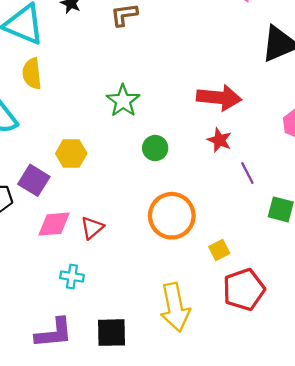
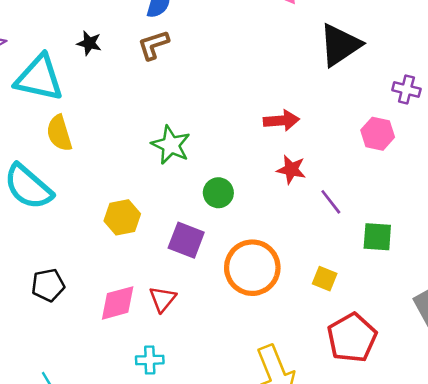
red arrow: (219, 98) -> (281, 120), size x0.7
purple square: (34, 180) -> (186, 240), moved
yellow square: (219, 250) -> (325, 279), moved, turned -30

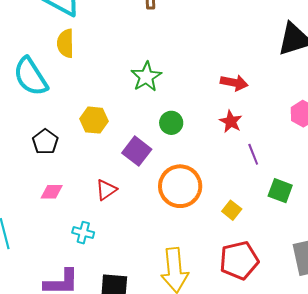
black pentagon: (48, 285) -> (45, 142), moved, turned 30
pink diamond: (118, 303) -> (52, 192), moved, size x0.7

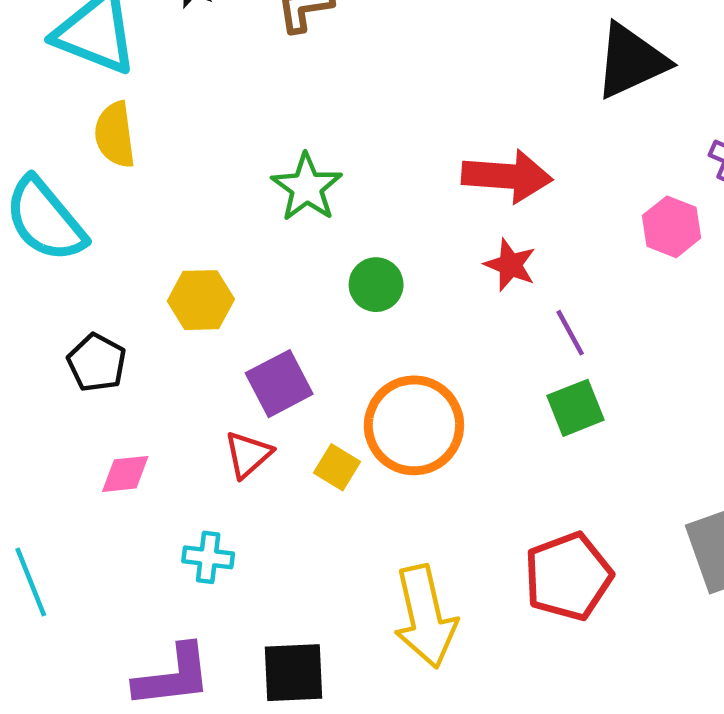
red arrow: (234, 83) -> (507, 176), size x1.4
purple square: (137, 151) -> (279, 384), moved, turned 32
green square: (280, 191) -> (576, 408), moved, turned -35
yellow square: (232, 210) -> (337, 467), moved

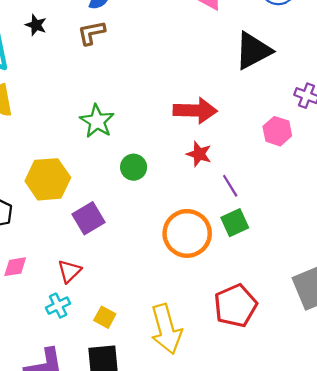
yellow hexagon: (201, 300) -> (48, 179), size x1.4
orange circle: (414, 425) -> (187, 233), moved
red triangle: (248, 454) -> (69, 271), moved
yellow square: (337, 467) -> (105, 317), moved
cyan cross: (208, 557) -> (58, 306), turned -30

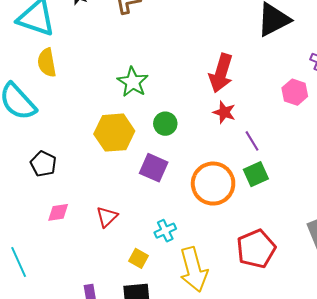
red arrow: (195, 110) -> (221, 73), turned 105
yellow hexagon: (48, 179) -> (114, 133), moved
purple square: (88, 218) -> (154, 168), moved, turned -36
cyan cross: (58, 306) -> (165, 231), moved

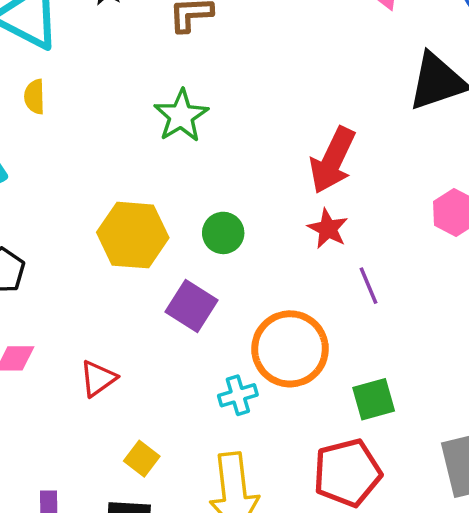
yellow semicircle: (47, 63) -> (34, 97), size x0.7
green star: (133, 82) -> (181, 116), moved
green square: (256, 174) -> (374, 399), moved
cyan cross: (165, 231) -> (238, 395), moved

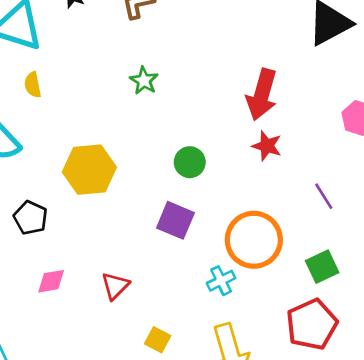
green star: (181, 116) -> (144, 81), size x0.7
yellow hexagon: (133, 235) -> (89, 170), moved
purple line: (368, 286) -> (324, 196), moved

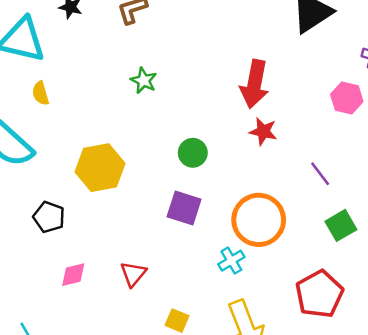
green square: (322, 267) -> (341, 225), moved

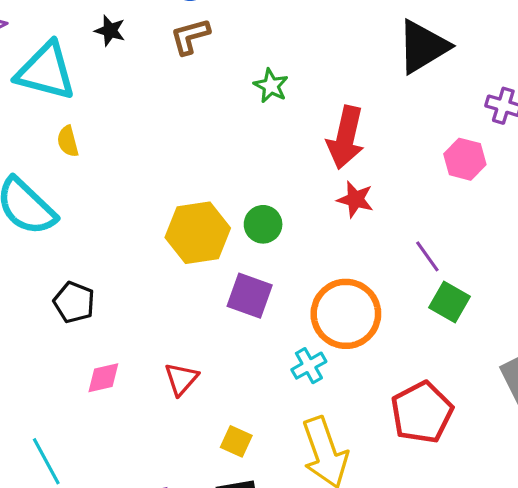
green star: (144, 80) -> (271, 86), moved
yellow hexagon: (100, 168) -> (198, 233), moved
green square: (341, 225) -> (450, 302), moved, turned -32

